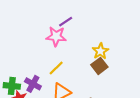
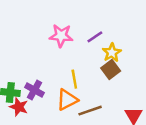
purple line: (66, 22) -> (95, 37), moved
yellow line: (56, 68) -> (74, 79), moved, turned -56

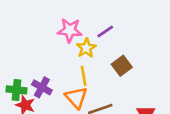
yellow star: (112, 53) -> (86, 48), moved
orange triangle: (67, 100) -> (76, 98), turned -45

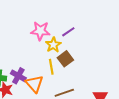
brown square: (122, 66) -> (65, 59), moved
orange triangle: (76, 98) -> (34, 84), moved

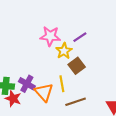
yellow line: (51, 67) -> (62, 84), moved

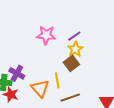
yellow star: (64, 51) -> (75, 49), moved
purple cross: (27, 84) -> (17, 73), moved

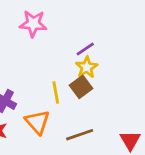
pink star: (46, 35) -> (33, 24), moved
yellow line: (57, 80) -> (56, 93), moved

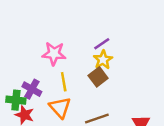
pink star: (33, 24) -> (54, 54), moved
yellow line: (56, 93) -> (64, 82), moved

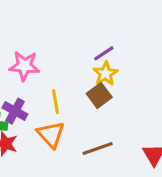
pink star: (54, 54) -> (24, 66), moved

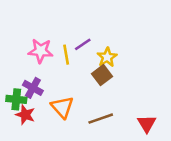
purple line: (104, 53) -> (83, 44), moved
yellow line: (56, 102) -> (66, 55), moved

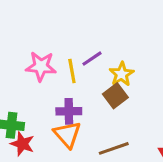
purple cross: (33, 88) -> (69, 111), moved, turned -30

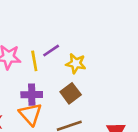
yellow star: (122, 74) -> (76, 64), turned -30
brown square: (115, 96) -> (71, 93), moved

